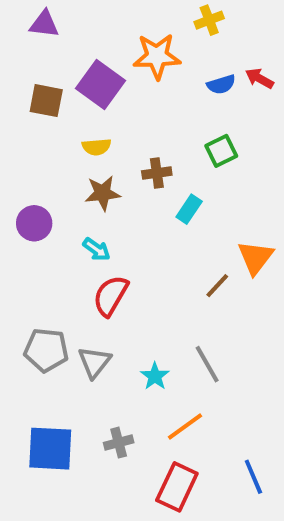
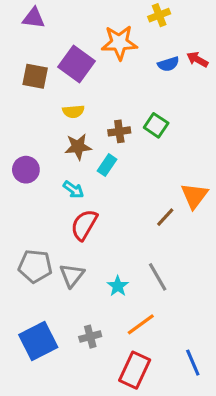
green square: (221, 151) -> (156, 125), moved, turned -30
cyan rectangle: (189, 209) -> (107, 165), moved
blue square: (50, 449) -> (38, 341), turned -30

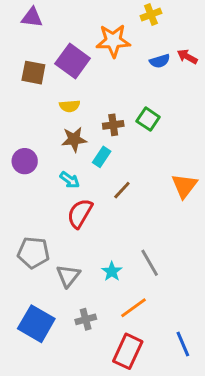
brown line: (165, 217) -> (122, 190), moved
gray triangle: (72, 275) -> (68, 276), moved
blue square: (38, 341) -> (36, 324), turned -33

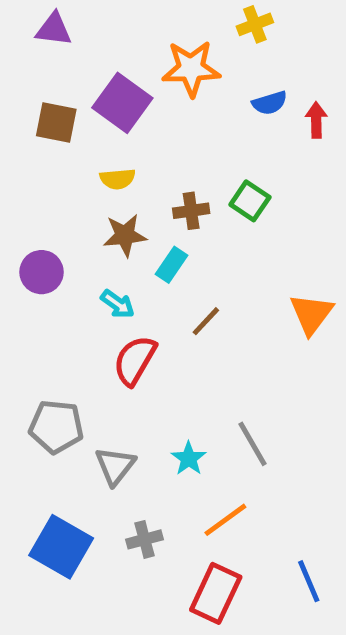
red arrow: (187, 57) -> (316, 120), moved, turned 60

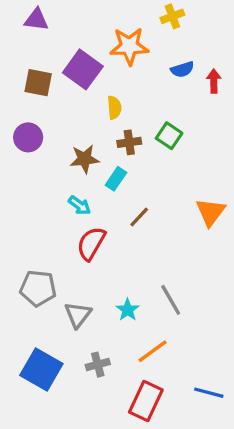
yellow semicircle: (118, 179) -> (114, 108), moved, turned -90
purple circle: (42, 272) -> (28, 137), moved
blue line: (309, 581) -> (209, 393), turned -52

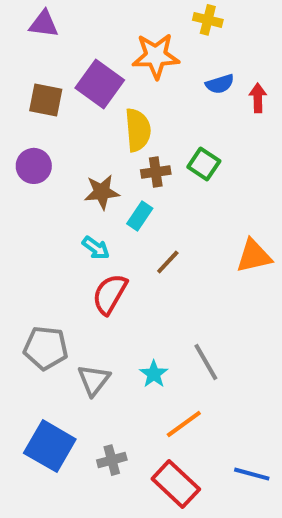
yellow cross: (172, 16) -> (208, 20), turned 35
yellow semicircle: (114, 108) -> (138, 130), size x1.5
orange triangle: (210, 212) -> (254, 256), turned 40
gray cross: (98, 365) -> (112, 460), moved
red rectangle: (146, 401) -> (176, 484), turned -72

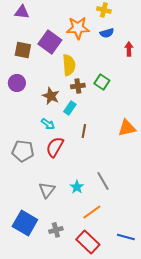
blue semicircle: (220, 84) -> (107, 33), moved
brown star: (102, 192) -> (51, 96), turned 30
brown line: (168, 262) -> (84, 131), turned -32
gray pentagon: (46, 348) -> (23, 151), moved

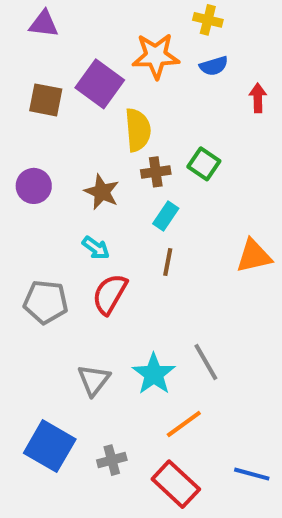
purple circle: (17, 83) -> (34, 186), moved
cyan rectangle: (70, 108) -> (166, 216), moved
cyan star: (77, 187) -> (154, 374), size x1.5

